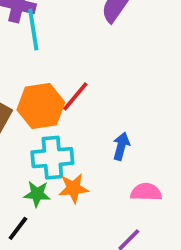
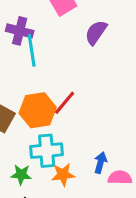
blue arrow: (121, 146) -> (100, 163), moved
green star: (37, 194) -> (21, 175), moved

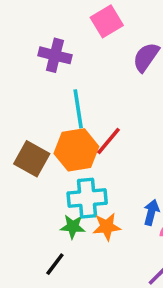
cyan line: (32, 50) -> (78, 109), moved
green star: (21, 175) -> (73, 227), moved

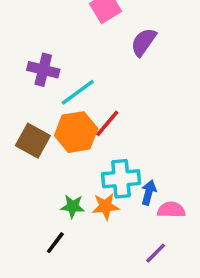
purple cross: (55, 55) -> (43, 70), moved
cyan line: (78, 109) -> (78, 92), turned 63
cyan cross: (87, 198) -> (121, 179), moved

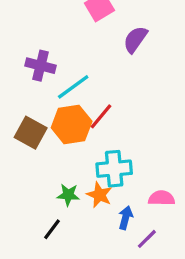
blue arrow: (149, 193) -> (126, 218), moved
orange star: (105, 206) -> (99, 195), turned 30

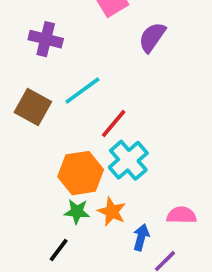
purple cross: (41, 66) -> (46, 39), moved
orange hexagon: (72, 125) -> (81, 173), moved
brown square: (31, 133) -> (33, 107), moved
cyan cross: (114, 169) -> (128, 160), moved, turned -36

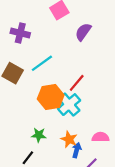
red line: (114, 123) -> (77, 83), moved
orange hexagon: (81, 173) -> (51, 97), moved
orange star: (112, 212) -> (69, 139), moved

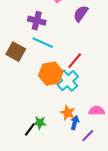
purple cross: (20, 33) -> (37, 21), moved
cyan line: (42, 63) -> (43, 43), turned 60
green star: (39, 135) -> (40, 123), moved

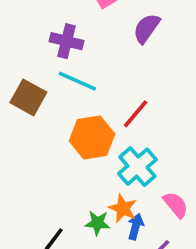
cyan cross: (68, 81) -> (137, 167), moved
pink semicircle: (97, 111) -> (176, 205), turned 49
green star: (40, 123) -> (97, 223), moved

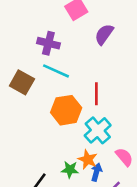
red line: (136, 114) -> (96, 94), turned -40

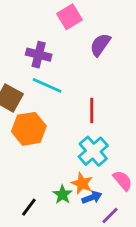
orange hexagon: (66, 110) -> (29, 129), moved
green star: (70, 170) -> (62, 195), turned 30
blue arrow: (96, 172) -> (92, 197), turned 54

